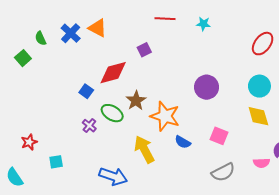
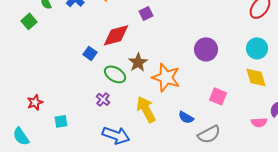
purple cross: (89, 126) -> (103, 99), moved
blue semicircle: (183, 142) -> (186, 117), moved
gray semicircle: (223, 172) -> (209, 134), moved

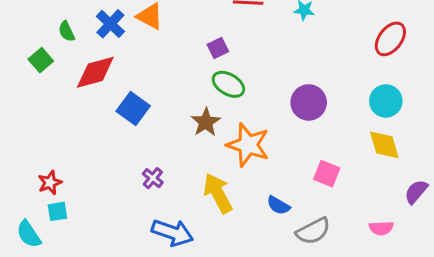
red diamond: (116, 35) -> (95, 72), moved
blue square: (90, 53) -> (133, 109), size x1.5
green ellipse: (115, 74) -> (228, 84), moved
cyan square: (61, 121) -> (57, 211), moved
pink semicircle: (259, 122) -> (381, 228), moved

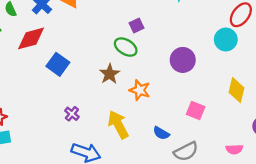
purple square: (218, 48) -> (136, 26), moved
cyan circle: (386, 101) -> (226, 40), moved
orange star: (248, 145) -> (140, 90), size x0.7
yellow diamond: (384, 145) -> (237, 90), turned 30

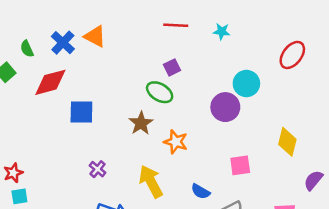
cyan circle: (226, 40) -> (246, 84), moved
blue square: (58, 64) -> (81, 112), turned -35
pink square: (196, 111) -> (240, 165), turned -30

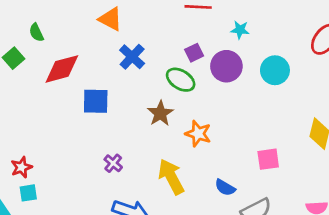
cyan star: (222, 31) -> (240, 30), moved
blue cross: (63, 43) -> (132, 57), moved
purple circle: (225, 107) -> (226, 66), moved

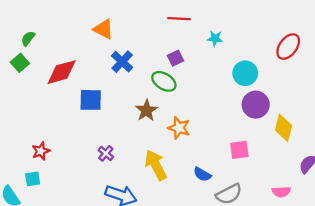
green semicircle: (36, 33) -> (28, 38), moved, turned 63
purple circle: (226, 66) -> (256, 105), moved
red star: (22, 167) -> (41, 151), moved

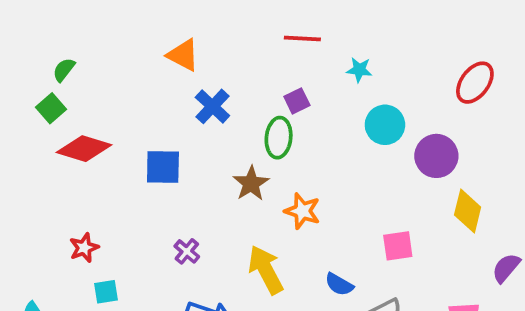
red diamond: (62, 72) -> (84, 149), moved, turned 32
cyan circle: (245, 73) -> (385, 125), moved
green ellipse: (164, 81) -> (279, 138), turned 65
purple circle: (256, 105) -> (436, 156), moved
cyan square: (33, 179) -> (106, 292), moved

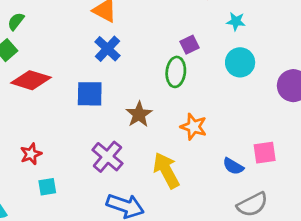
blue cross: (212, 106) -> (107, 49), moved
cyan circle: (385, 125) -> (240, 62), moved
brown star: (251, 184) -> (139, 114), moved
purple cross: (187, 251) -> (107, 157), size x1.6
blue semicircle: (339, 284) -> (233, 166), moved

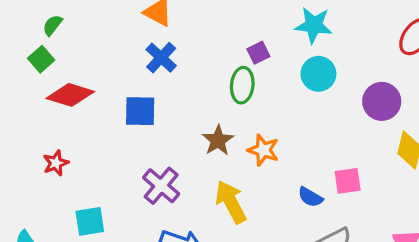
cyan star: (236, 21) -> (314, 25), size x1.6
brown star: (139, 114) -> (218, 140), moved
red star: (31, 154) -> (56, 163), moved
cyan square: (47, 187) -> (90, 221), size x1.4

